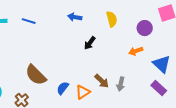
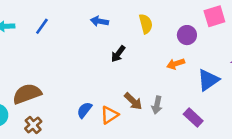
blue line: (29, 21) -> (42, 26), turned -72
blue triangle: (162, 64) -> (208, 80), turned 42
brown semicircle: (36, 75) -> (27, 94), moved, turned 115
purple rectangle: (159, 88) -> (193, 118), moved

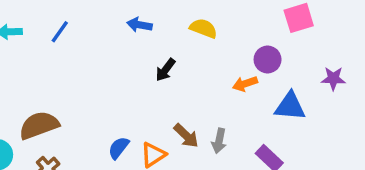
yellow semicircle: (146, 24) -> (203, 28), turned -54
purple circle: (187, 35) -> (268, 59), moved
blue triangle: (208, 80) -> (290, 106), turned 40

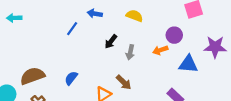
blue line: (60, 32) -> (72, 29), moved
purple star: (333, 79) -> (215, 47), size x1.5
gray arrow: (219, 141) -> (130, 52), moved
blue semicircle: (119, 148) -> (71, 78), moved

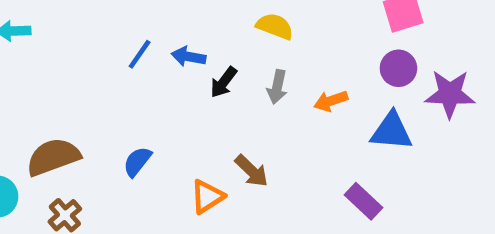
blue arrow: (95, 14) -> (189, 57), moved
purple circle: (174, 35) -> (398, 68), moved
gray arrow: (130, 52) -> (277, 87), moved

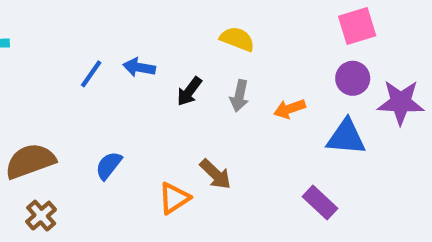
blue line: (140, 54) -> (91, 74), moved
blue arrow: (189, 57) -> (139, 67), moved

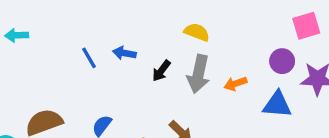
pink square: (357, 26) -> (306, 26), moved
blue line: (91, 74) -> (89, 58), turned -65
gray arrow: (239, 96) -> (198, 74), size x1.6

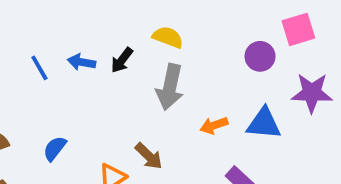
purple circle: (282, 61) -> (260, 56), moved
black arrow: (161, 71) -> (122, 60), moved
orange arrow: (235, 84) -> (214, 125), moved

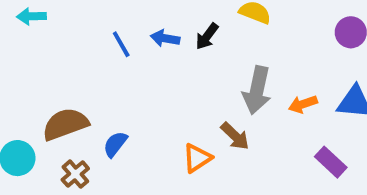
gray arrow: (170, 87) -> (257, 90), moved
blue semicircle: (55, 148) -> (115, 144), moved

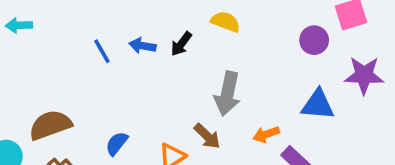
orange arrow: (303, 104) -> (266, 134), moved
blue semicircle: (115, 144) -> (117, 143), moved

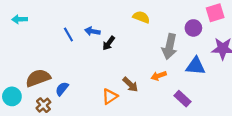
black arrow: (181, 44) -> (109, 43), moved
gray arrow: (227, 94) -> (169, 46), moved
orange arrow: (266, 134) -> (159, 76), moved
blue semicircle: (117, 143) -> (62, 89), moved

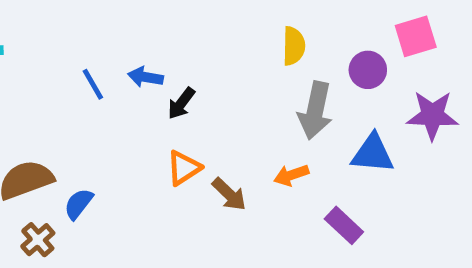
yellow semicircle: (141, 17) -> (294, 46), moved, turned 70
orange triangle: (110, 96) -> (184, 168), moved

